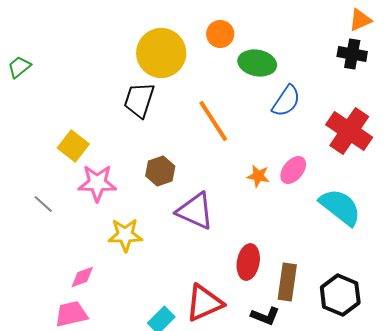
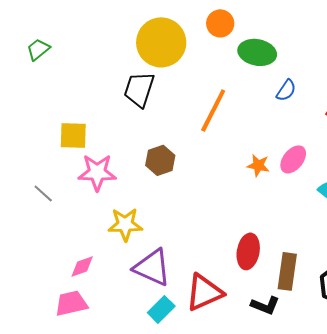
green trapezoid: (19, 67) -> (38, 49), moved
blue semicircle: (286, 101) -> (286, 90), size x0.7
orange line: (213, 121) -> (213, 110), turned 60
yellow square: (73, 146) -> (73, 135), turned -36
purple triangle: (195, 211) -> (152, 267), moved

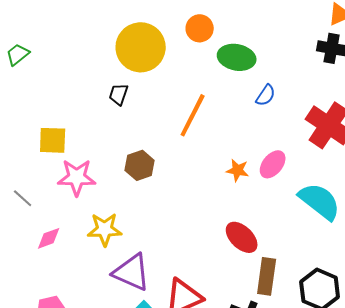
black trapezoid: (139, 89) -> (119, 94), size x0.6
red ellipse: (248, 251) -> (242, 237), moved, turned -56
pink diamond: (82, 266) -> (49, 238), moved

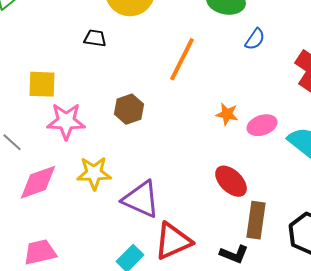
black trapezoid: (119, 94) -> (95, 38), moved, turned 80
pink ellipse: (273, 164) -> (262, 125), moved, turned 32
pink diamond: (49, 238) -> (38, 182), size x1.6
purple triangle: (132, 272) -> (141, 199), moved

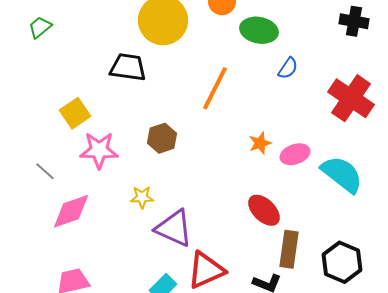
black trapezoid: (95, 38) -> (128, 67), size x1.6
yellow square: (42, 84) -> (75, 113), turned -36
orange star: (227, 114) -> (260, 143), turned -30
yellow star: (94, 173) -> (142, 197), moved, size x0.7

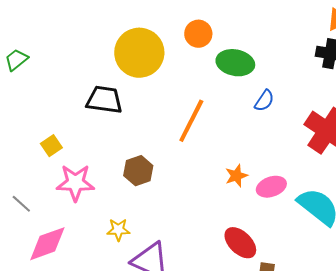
yellow square: (75, 113) -> (51, 146), size x0.7

